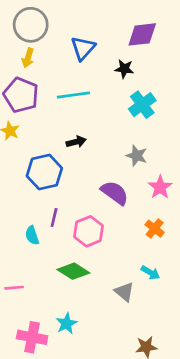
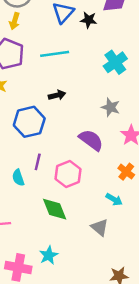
black star: (124, 69) -> (89, 20), moved
green diamond: (73, 271) -> (55, 209), turned 36
cyan arrow: (150, 273) -> (114, 199), moved

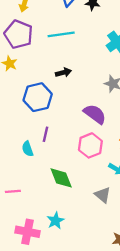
pink hexagon: (68, 174) -> (90, 145), moved

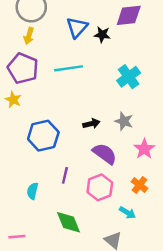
black arrow: (63, 72) -> (91, 124), moved
purple line: (45, 134) -> (65, 175), moved
cyan semicircle: (27, 149) -> (32, 191), turned 32

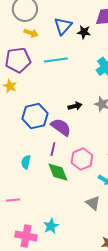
yellow arrow: (29, 36) -> (31, 33), moved, turned -88
purple pentagon: (23, 68) -> (18, 60), turned -30
purple semicircle: (105, 154) -> (61, 127), moved
green diamond: (69, 222) -> (58, 172), moved

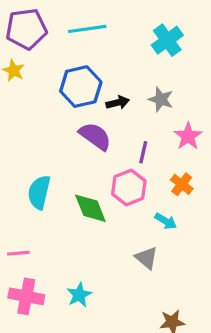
blue hexagon: (35, 116) -> (81, 87), moved
purple line: (53, 149) -> (143, 152), moved
cyan semicircle: (26, 162) -> (39, 192), size x1.5
pink cross: (26, 236) -> (26, 296), moved

